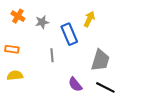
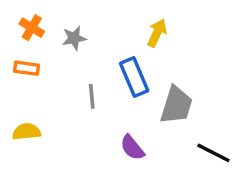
blue rectangle: (69, 34) -> (134, 77), moved
orange rectangle: (12, 49) -> (26, 68), moved
black line: (105, 87) -> (213, 153), moved

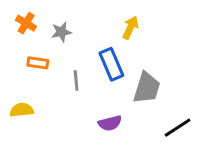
orange rectangle: (26, 68) -> (38, 63), moved
purple semicircle: (132, 148) -> (110, 123), turned -65
black line: (213, 153) -> (178, 128), turned -60

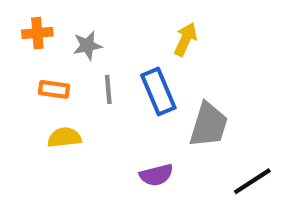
orange cross: (26, 23) -> (37, 33), turned -36
gray line: (76, 81) -> (108, 89), moved
yellow semicircle: (22, 110) -> (64, 137), moved

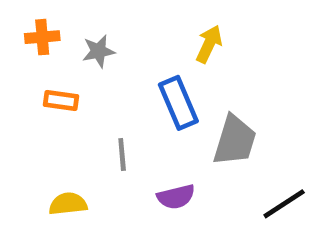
gray line: (108, 89) -> (122, 155), moved
yellow semicircle: (64, 137) -> (68, 204), moved

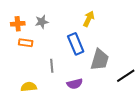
orange cross: (42, 37) -> (18, 24), moved
black line: (284, 204) -> (126, 76), moved

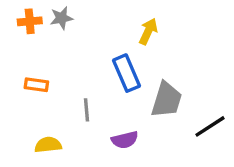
gray star: (42, 22) -> (61, 18), moved
orange cross: (18, 24) -> (30, 21), moved
orange rectangle: (26, 43) -> (36, 85), moved

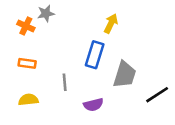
orange cross: (30, 21) -> (26, 26), moved, turned 30
blue rectangle: (127, 73) -> (95, 55), turned 40
yellow semicircle: (48, 145) -> (28, 100), moved

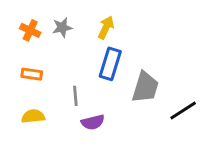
gray star: (46, 13) -> (62, 27), moved
yellow arrow: (111, 23) -> (106, 27), moved
purple semicircle: (93, 105) -> (93, 122), moved

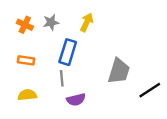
blue rectangle: (110, 64) -> (68, 52), moved

